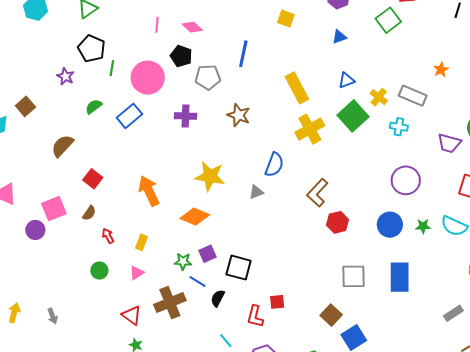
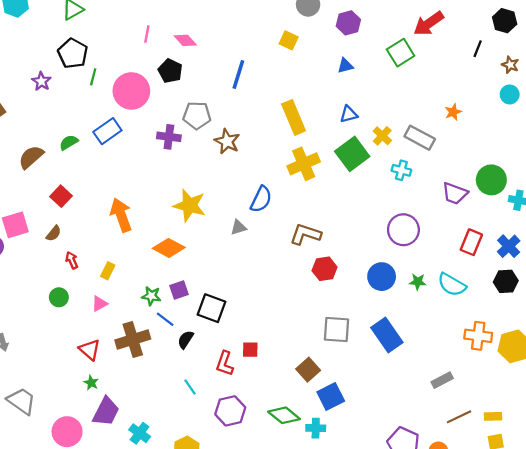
gray pentagon: (208, 77) -> (197, 115), moved
green semicircle: (94, 106) -> (69, 142), moved
brown L-shape: (317, 193) -> (305, 234), turned 60
blue rectangle: (400, 277) -> (387, 335), turned -40

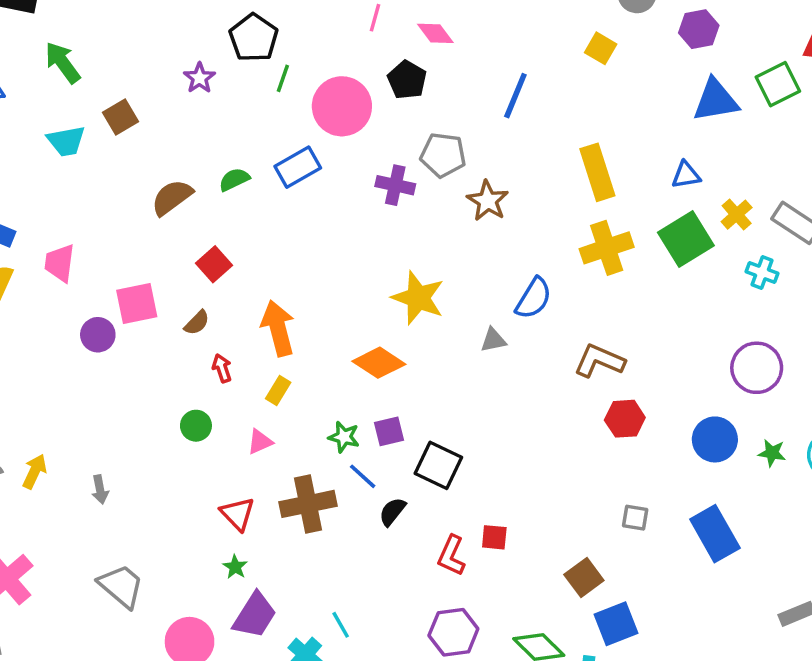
blue triangle: (345, 66) -> (716, 100), moved, size x1.8
orange arrow: (121, 215) -> (278, 328), moved
gray square: (336, 330) -> (635, 518), size x0.6
cyan line: (190, 387) -> (341, 625), moved

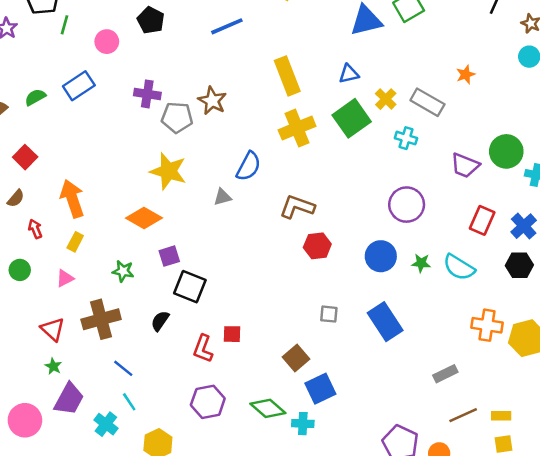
blue line: (515, 96) -> (227, 26), turned 48
pink circle: (342, 106) -> (107, 42), size x0.6
gray pentagon: (443, 155) -> (177, 117), moved
purple square: (389, 431) -> (169, 256), moved
blue line: (363, 476) -> (123, 368), moved

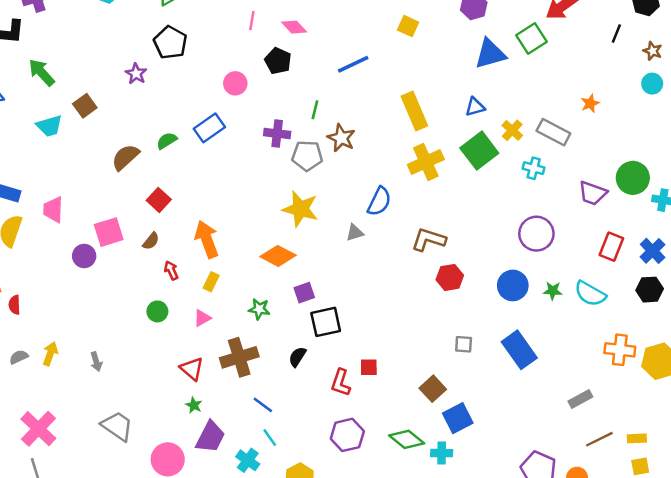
green line: (65, 25) -> (315, 110), moved
black square: (190, 287) -> (326, 322), turned -32

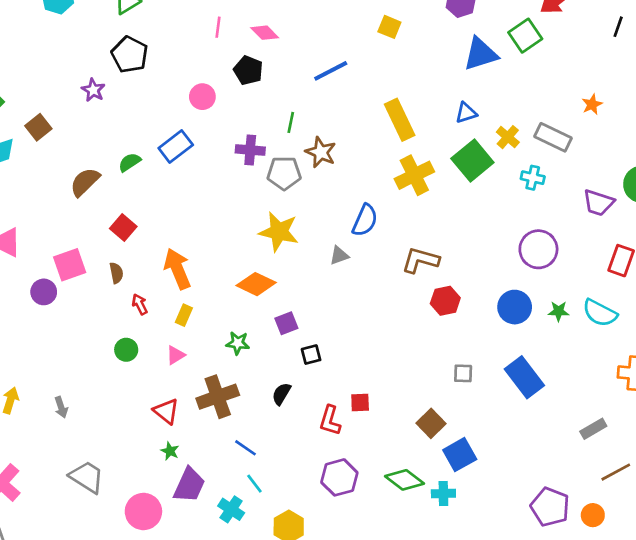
brown semicircle: (151, 241) -> (116, 273), turned -48
black square: (326, 322) -> (311, 355), size x0.6

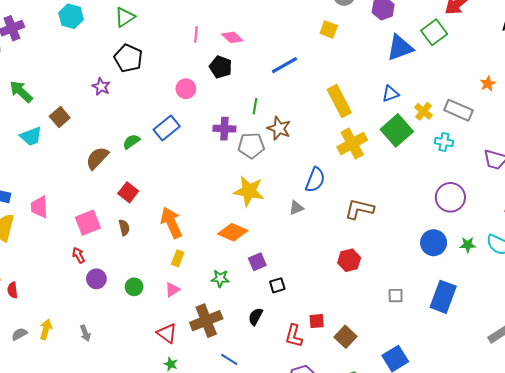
purple circle: (44, 292) -> (96, 279), moved
red hexagon: (445, 301) -> (349, 260), moved
red arrow: (140, 304) -> (78, 255), moved
blue rectangle: (524, 377) -> (443, 297), turned 60
brown square: (431, 423) -> (345, 337), moved

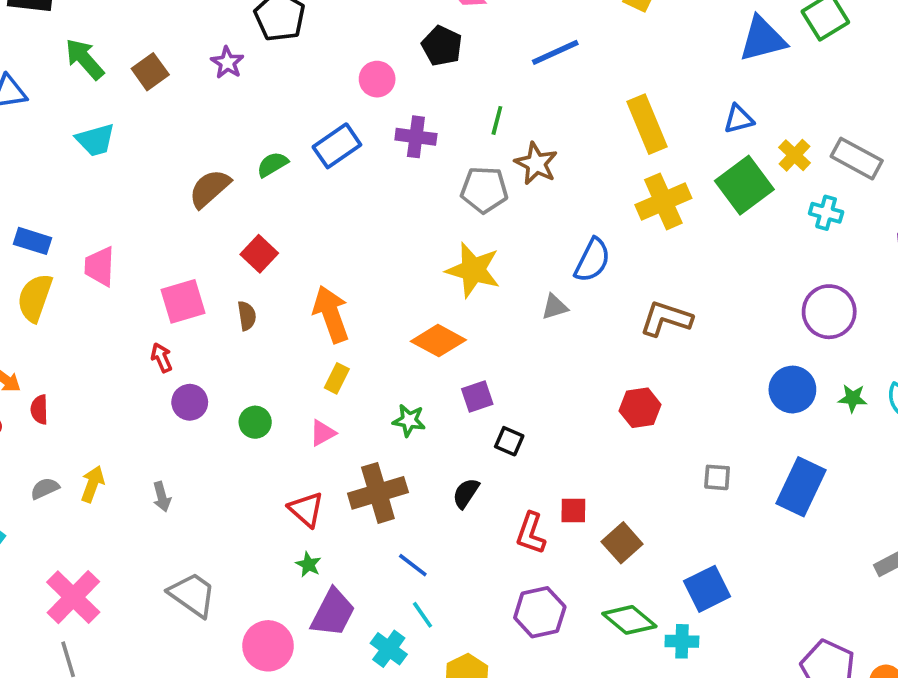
brown square: (60, 117) -> (150, 72), moved
purple cross: (224, 129) -> (416, 137), moved
black square: (277, 285) -> (509, 441), turned 35

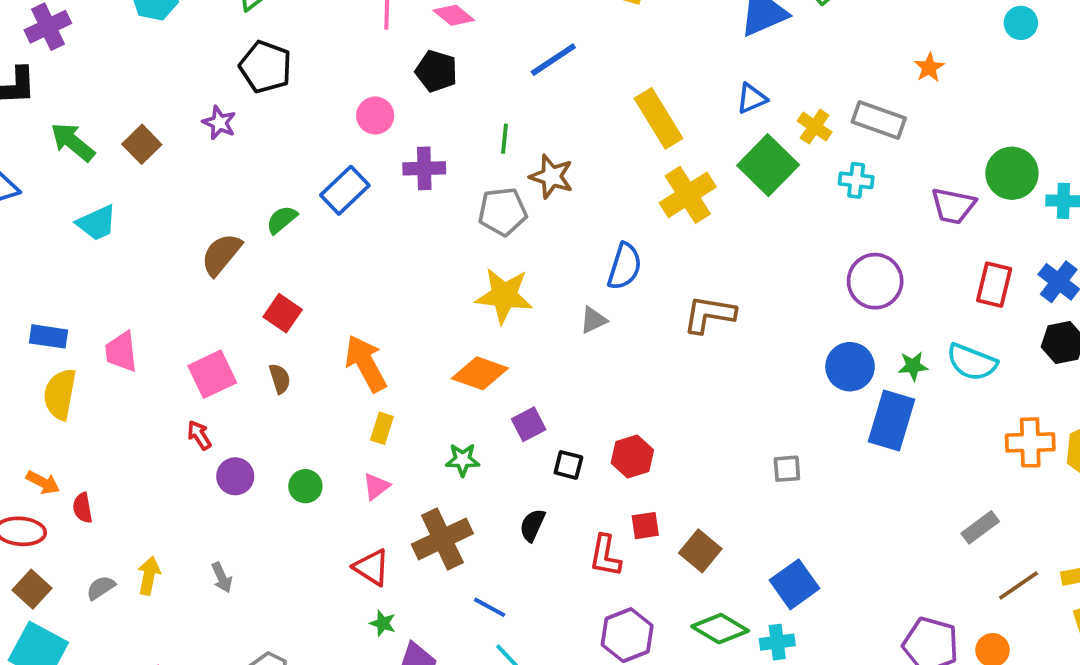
red hexagon: (640, 408) -> (632, 457), moved
blue rectangle: (801, 487) -> (892, 420), moved

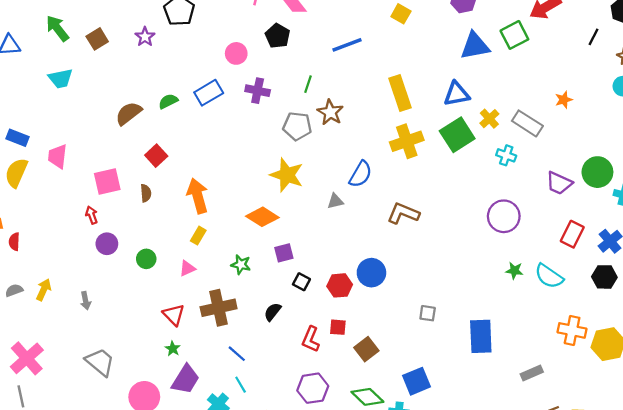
blue triangle: (752, 98) -> (457, 94), size x1.4
blue circle: (850, 367) -> (371, 273), moved
blue rectangle: (892, 420) -> (481, 336), moved, turned -32

